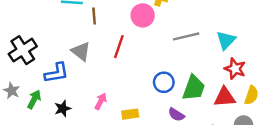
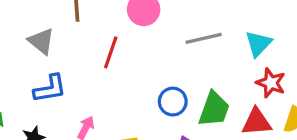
gray triangle: (81, 51) -> (41, 41), moved
blue L-shape: (56, 73) -> (50, 89), moved

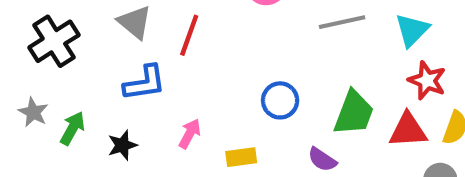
red line: (111, 52) -> (189, 35), moved
blue circle: (173, 102) -> (280, 100), moved

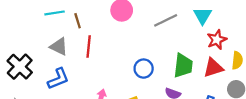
red star: (427, 80) -> (217, 40), turned -30
blue L-shape: (145, 83) -> (58, 79), moved

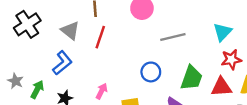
gray line: (166, 20) -> (173, 37), moved
black cross: (20, 67) -> (27, 24), moved
blue L-shape: (58, 79) -> (62, 63), turned -30

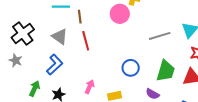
red line: (100, 37) -> (86, 41), turned -30
gray line: (173, 37) -> (160, 36), moved
gray star: (15, 81) -> (16, 60), moved

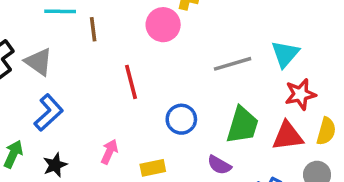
gray triangle: (60, 37) -> (39, 62), moved
red line: (86, 41) -> (131, 82), moved

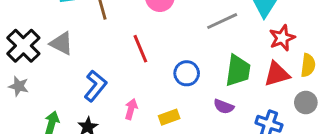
blue L-shape: (49, 113) -> (95, 86), moved

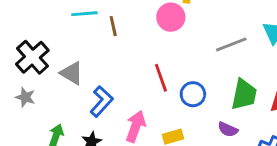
gray triangle: (61, 43) -> (72, 73), moved
red line: (140, 49) -> (161, 78), moved
pink arrow: (131, 109) -> (136, 126), size x1.5

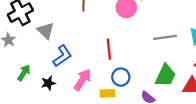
blue circle: (193, 94) -> (121, 77), moved

